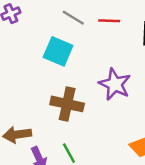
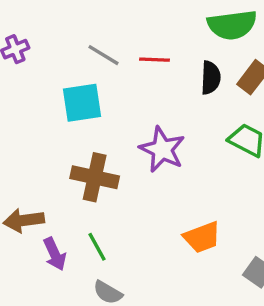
cyan square: (58, 51) -> (82, 103), turned -32

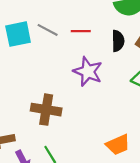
cyan square: (82, 103) -> (18, 34), moved
purple star: (162, 149) -> (88, 72), moved

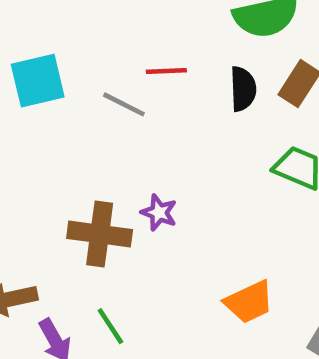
gray line: (48, 30) -> (124, 104), moved
purple star: (88, 72) -> (159, 213), moved, size x0.6

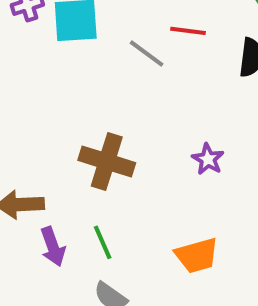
purple star: (159, 213) -> (208, 159), moved
orange trapezoid: (249, 302) -> (197, 255), moved

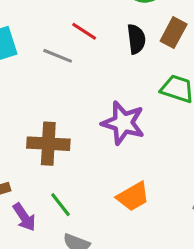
red line: (188, 31) -> (84, 31), turned 40
purple star: (208, 159) -> (123, 123), size x1.8

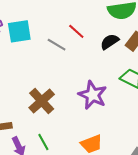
black semicircle: (136, 39) -> (110, 42), turned -126
brown cross: (48, 144) -> (42, 101), turned 36

